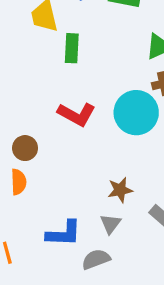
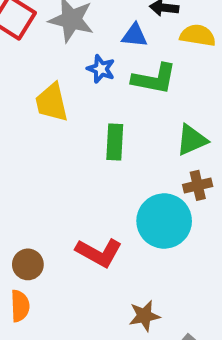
green rectangle: (72, 48) -> (115, 142), moved
red L-shape: (77, 114) -> (99, 253), moved

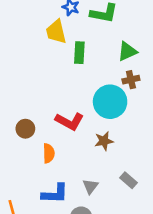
yellow trapezoid: (52, 103) -> (56, 32), moved
orange semicircle: (20, 306) -> (49, 153), moved
brown star: (144, 316) -> (104, 141), moved

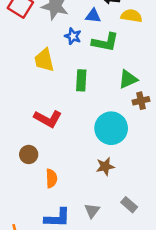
yellow trapezoid: (56, 32) -> (44, 60), moved
brown cross: (131, 80) -> (141, 101), moved
red L-shape: (70, 121) -> (48, 119), moved

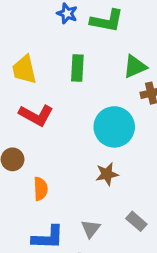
yellow trapezoid: (44, 60) -> (24, 69), moved

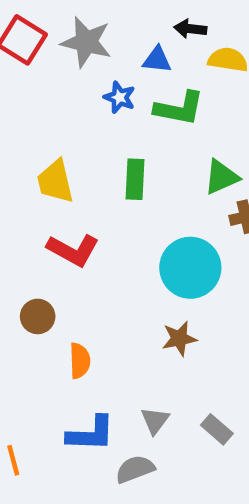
gray rectangle: (136, 221) -> (217, 429), moved

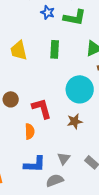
red L-shape: (73, 250) -> (42, 108), moved, turned -135
brown circle: (38, 316) -> (11, 99), moved

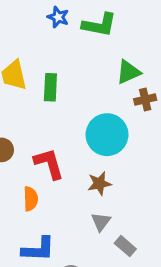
green rectangle: (55, 49) -> (50, 87), moved
gray triangle: (64, 158) -> (101, 222), moved

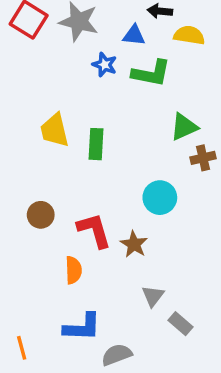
cyan circle: (107, 135) -> (160, 198), size x0.7
brown star: (99, 184) -> (134, 244), moved, turned -30

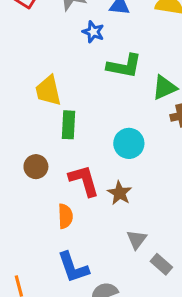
green L-shape: (151, 73) -> (124, 66), moved
green rectangle: (96, 144) -> (68, 125), moved
cyan circle: (160, 198) -> (129, 143), moved
blue L-shape: (82, 327) -> (73, 267), turned 69

